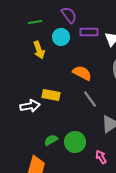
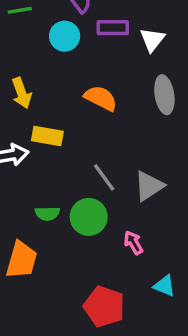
yellow arrow: (39, 50) -> (22, 93), moved
gray line: (90, 99) -> (104, 177), moved
green semicircle: (51, 140) -> (47, 213), turned -152

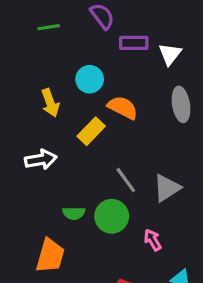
cyan circle: (65, 36) -> (90, 79), moved
yellow rectangle: (47, 136) -> (91, 131), moved, turned -56

